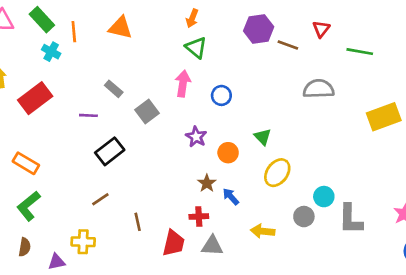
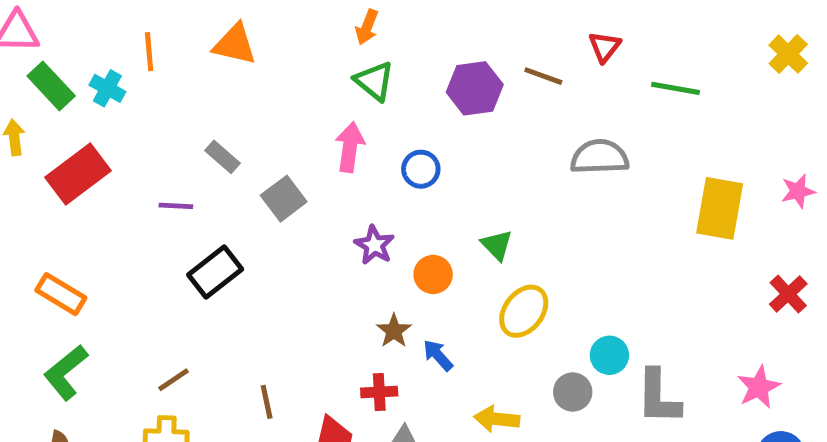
green rectangle: (42, 20) -> (51, 86), moved
purple hexagon: (259, 29) -> (475, 88), moved
yellow rectangle: (384, 117) -> (720, 208), turned -60
brown line: (100, 199) -> (174, 380), moved

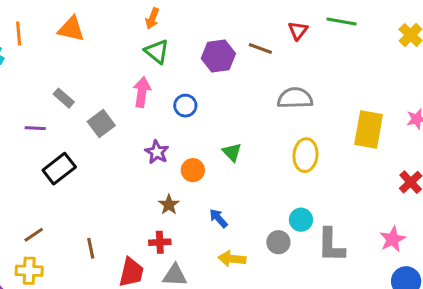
green line: (676, 88) -> (342, 21), moved
yellow ellipse: (524, 311) -> (305, 155), moved, turned -32
blue arrow: (438, 355) -> (218, 218), moved

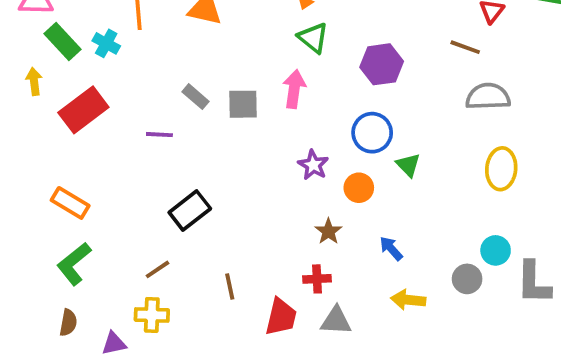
brown line: (260, 48) -> (465, 47), moved
purple hexagon: (218, 56) -> (382, 64), moved
blue circle: (185, 106) -> (372, 133), moved, size x1.4
gray square: (101, 124) -> (243, 104), moved, turned 36
black rectangle: (59, 169) -> (190, 211), moved

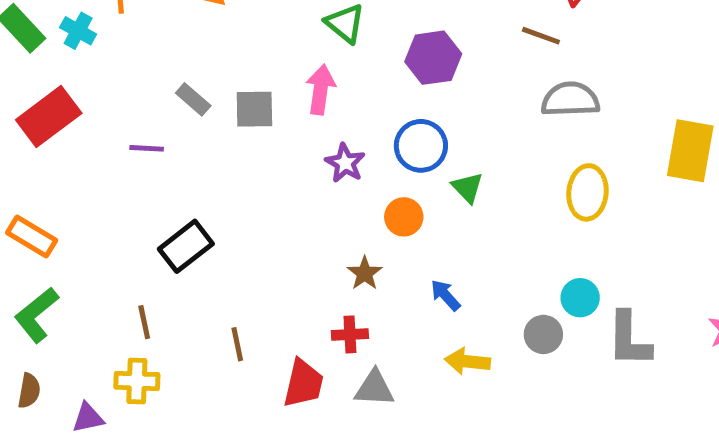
purple star: (313, 165) -> (345, 163), moved
brown line: (158, 269) -> (144, 322), turned -68

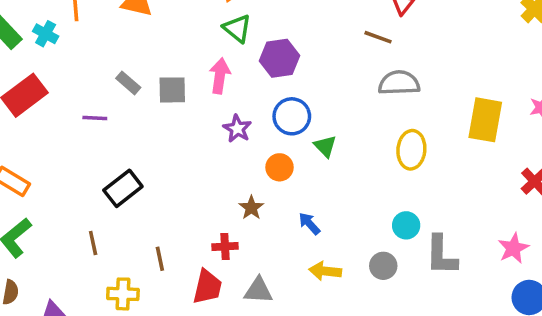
purple hexagon: (433, 58) -> (279, 58), moved
red cross: (350, 334) -> (225, 246), moved
gray circle: (543, 334) -> (383, 266), moved
yellow cross: (137, 381) -> (123, 294), moved

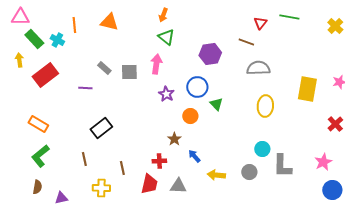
purple hexagon: (279, 58) -> (210, 54), moved
blue arrow: (309, 224) -> (194, 156), moved

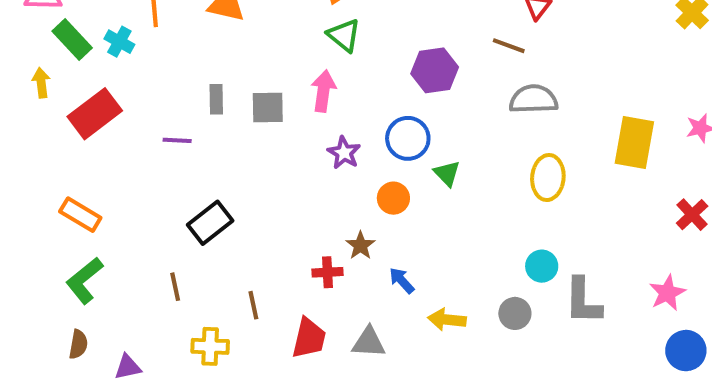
gray rectangle: (104, 68) -> (216, 99), turned 48
red cross: (159, 161) -> (327, 272), moved

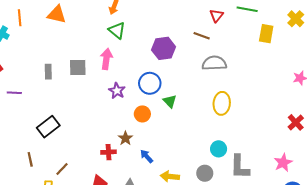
gray rectangle: (216, 99) -> (48, 72), moved
purple line: (177, 140) -> (14, 93), moved
yellow rectangle: (634, 142) -> (266, 34), moved, size x0.7
brown line: (253, 305) -> (62, 169), moved, turned 56

